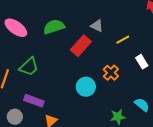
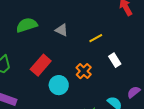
gray triangle: (97, 26) -> (62, 30), moved
red rectangle: (81, 46) -> (41, 65), moved

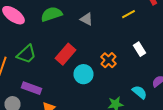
yellow line: (96, 38) -> (128, 14), moved

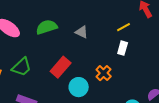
white rectangle: (140, 49) -> (123, 48), moved, turned 48

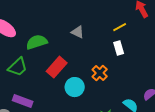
green semicircle: (47, 27) -> (37, 42), moved
white rectangle: (123, 48) -> (119, 48), turned -32

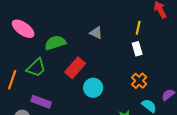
yellow line: (120, 27) -> (138, 28), turned -48
orange cross: (100, 73) -> (139, 81), moved

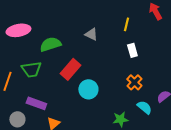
yellow line: (138, 28) -> (126, 24), moved
pink ellipse: (23, 29) -> (18, 30), turned -45
green trapezoid: (36, 68) -> (31, 69), turned 35

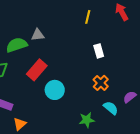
yellow line: (126, 24) -> (88, 17), moved
gray triangle: (91, 34) -> (38, 35), moved, turned -32

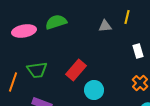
gray triangle: (38, 35) -> (105, 26), moved
green semicircle: (17, 45) -> (56, 22), moved

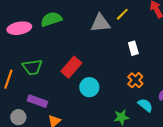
yellow line: (127, 17) -> (122, 14), turned 32
gray triangle: (105, 26) -> (100, 23), size x1.5

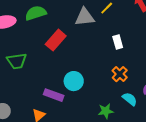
red rectangle: (71, 67) -> (56, 40), moved
purple rectangle: (37, 101) -> (54, 95), moved

